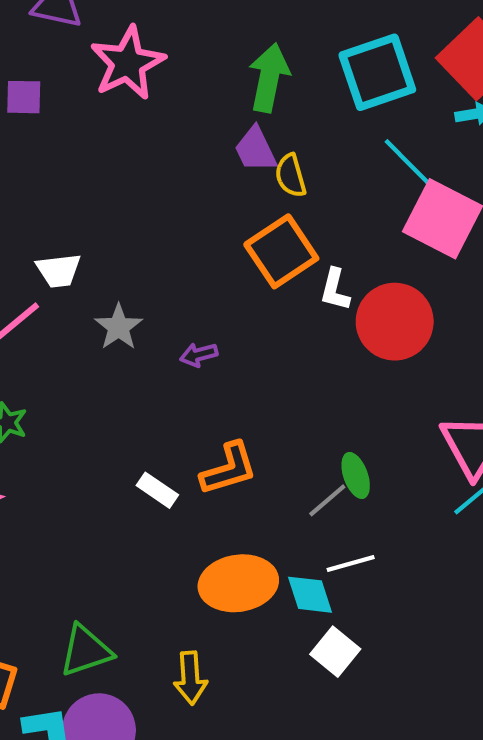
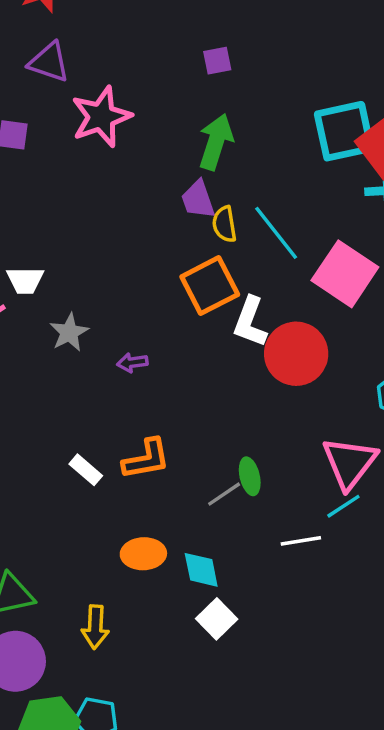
cyan square: (377, 72) -> (344, 131), moved
cyan line: (413, 168) -> (276, 233), moved
white L-shape: (335, 290) -> (250, 322), size x1.4
white line: (351, 563) -> (301, 541), moved
orange ellipse: (238, 583) -> (143, 554), size x0.7

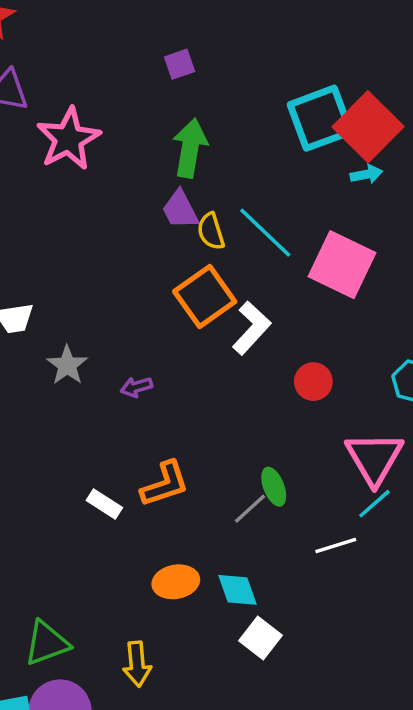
white L-shape: (250, 322) -> (252, 328), turned -150
red circle: (296, 354) -> (313, 382), moved, size x0.6

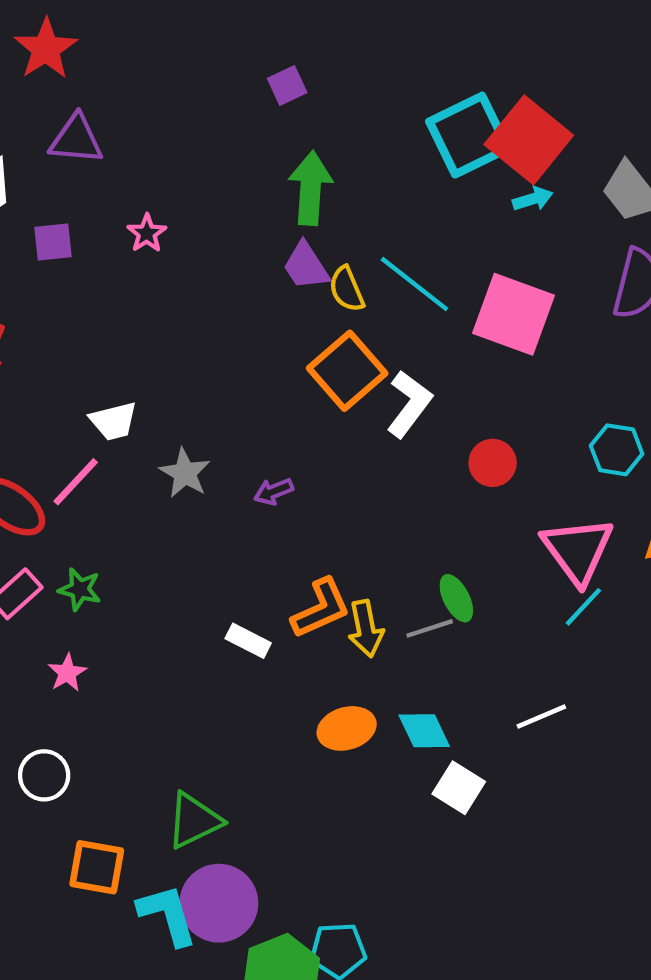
pink star: (69, 139) -> (147, 233), moved, size x0.5
gray line: (250, 509) -> (430, 628), turned 30
white line: (336, 546) -> (541, 717), moved
yellow arrow: (137, 664) -> (366, 629), moved

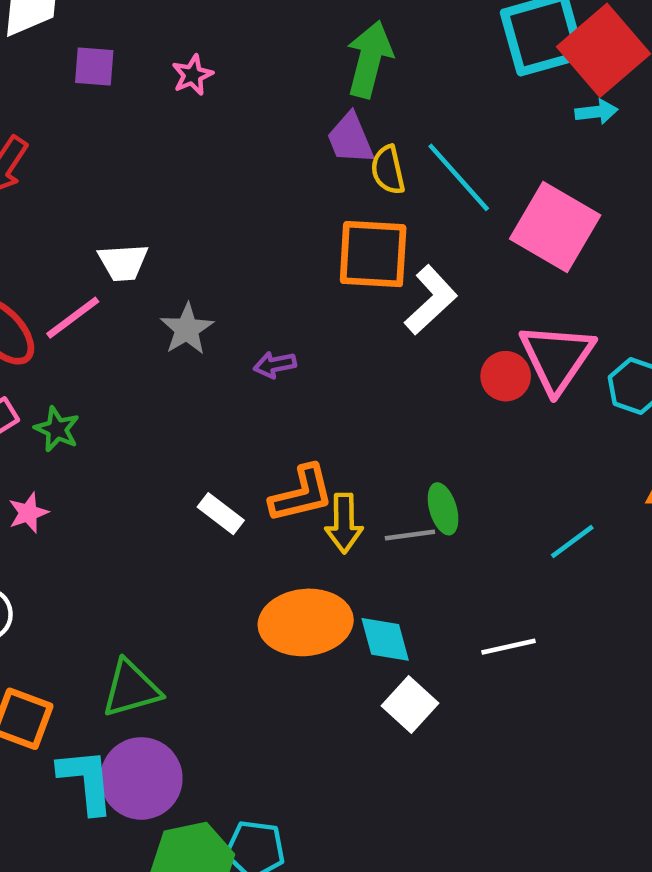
orange square: (347, 371) -> (373, 254), turned 34
pink triangle: (578, 550) -> (557, 358), moved
orange ellipse: (347, 728) -> (306, 622), size x1.5

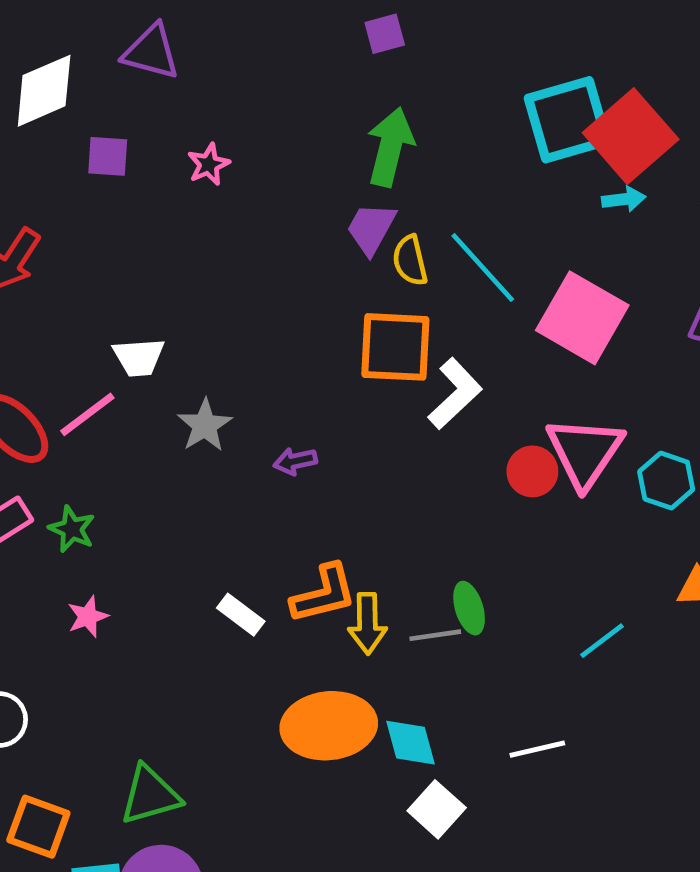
purple trapezoid: (350, 139) -> (371, 229), turned 52
pink star: (28, 513) -> (88, 617), moved

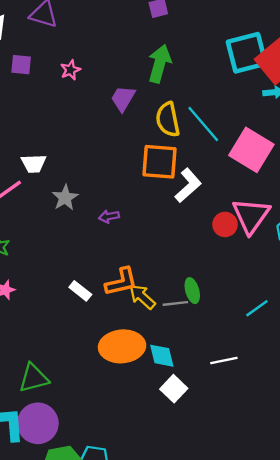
purple trapezoid: (371, 229) -> (123, 98), moved
yellow semicircle: (410, 260) -> (168, 120), size x1.4
yellow arrow: (367, 624) -> (142, 297), turned 132

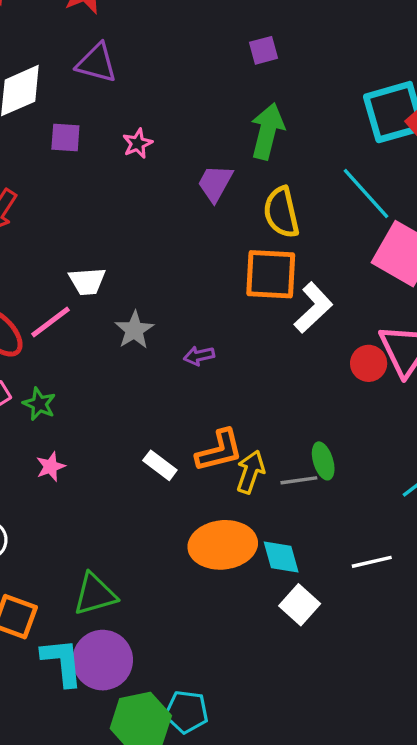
cyan line: (203, 124) -> (366, 193), moved
yellow arrow: (142, 297) -> (250, 472), turned 68

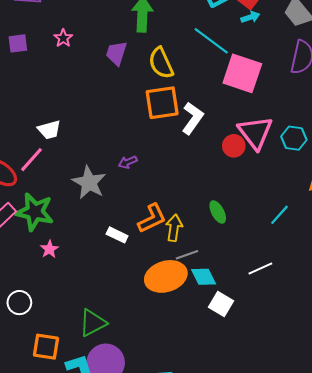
gray star: (134, 330) -> (89, 182), moved, size x1.4
green star: (39, 404) -> (35, 212), size x1.8
gray line: (299, 480) -> (187, 255), moved

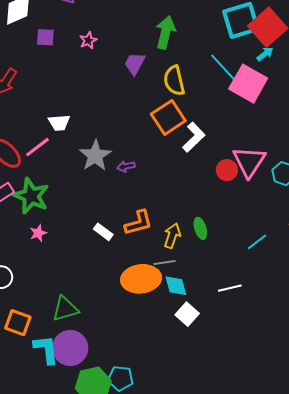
cyan arrow: (250, 17) -> (265, 54), turned -30
pink square: (242, 73) -> (248, 84), moved
orange square: (162, 103) -> (168, 117), turned -36
gray star: (89, 182) -> (95, 156), moved
yellow arrow: (174, 228) -> (172, 236), moved

